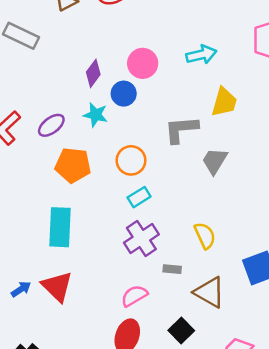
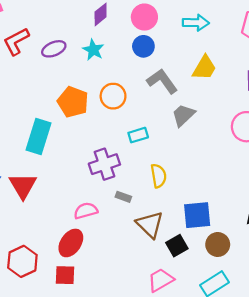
blue circle: (124, 94) -> (143, 46), moved
gray L-shape: (181, 129) -> (162, 81), turned 44
orange pentagon: (73, 165) -> (73, 102), moved
cyan rectangle: (139, 197) -> (138, 135), moved
black square: (181, 331) -> (177, 246), moved

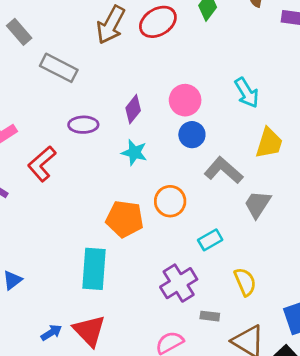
cyan arrow: (196, 23) -> (247, 93), turned 70
purple ellipse: (54, 49) -> (83, 125), moved, turned 35

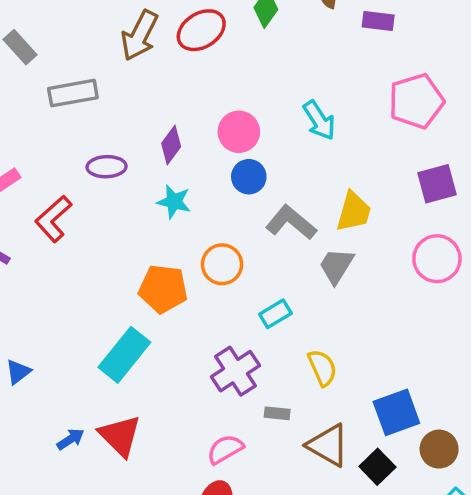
gray rectangle: (59, 68) -> (73, 93), turned -36
yellow trapezoid: (269, 143) -> (354, 212), moved
cyan rectangle: (94, 269) -> (124, 355), turned 36

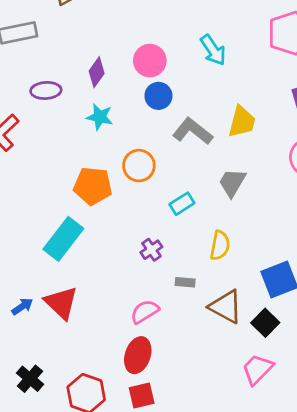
gray trapezoid: (336, 266) -> (232, 183), moved
yellow semicircle: (322, 368) -> (220, 245), turned 36
purple cross: (235, 371) -> (151, 250), size x0.6

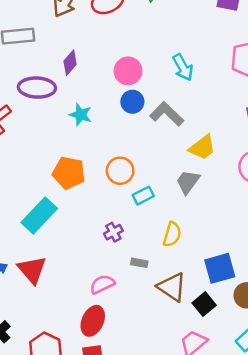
purple diamond: (97, 72) -> (70, 63), moved
purple ellipse: (46, 90) -> (37, 88), size x1.4
yellow trapezoid: (242, 122) -> (202, 147), moved, turned 32
gray L-shape: (193, 131) -> (167, 114), moved
orange circle: (139, 166) -> (120, 171), moved

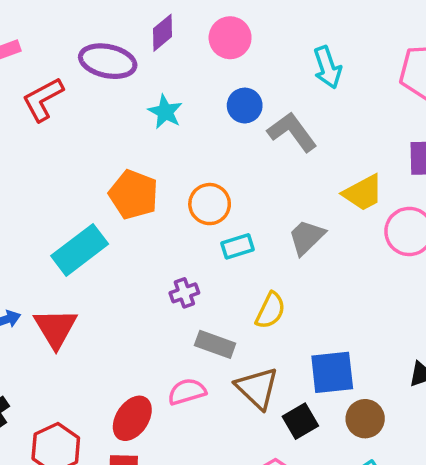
pink circle: (128, 71) -> (230, 38), moved
yellow trapezoid: (202, 147) -> (363, 193), moved
gray rectangle: (139, 263) -> (215, 344), size x1.5
pink semicircle: (102, 284) -> (187, 392), moved

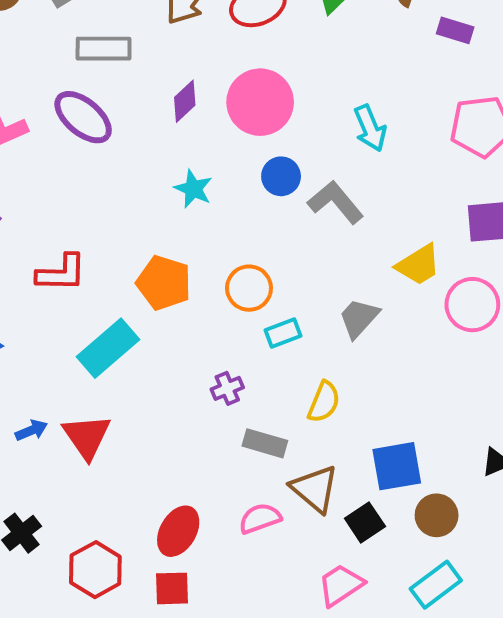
pink circle: (230, 38) -> (260, 102), size x1.4
purple ellipse: (108, 61) -> (83, 117), moved, turned 32
red L-shape: (43, 99) -> (61, 273), moved, turned -147
pink semicircle: (187, 392) -> (260, 518), moved

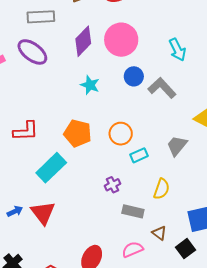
purple diamond: (185, 101) -> (83, 41), size x1.4
brown triangle: (315, 489) -> (159, 233), size x0.6

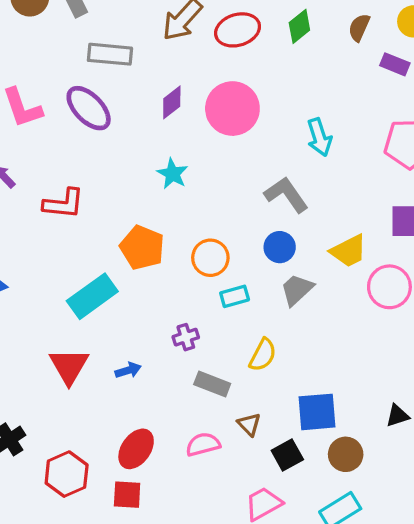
purple diamond: (83, 41) -> (172, 102), size x0.7
blue circle: (134, 76) -> (280, 247), moved
red L-shape: (26, 131) -> (64, 204), moved
blue arrow: (15, 211) -> (128, 370), moved

